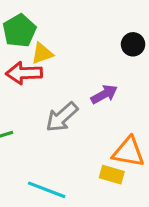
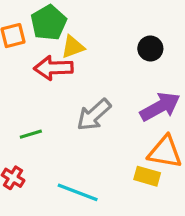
black circle: (133, 44) -> (150, 49), moved
purple arrow: (104, 94) -> (160, 107), moved, size x1.4

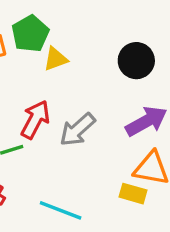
black circle: (150, 49) -> (136, 61), size x1.4
red arrow: (53, 68) -> (35, 120), moved, turned 120

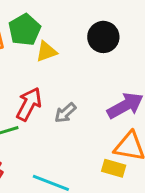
black circle: (136, 61) -> (103, 37), moved
gray arrow: (77, 130) -> (65, 113), size x0.7

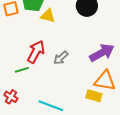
yellow triangle: (46, 52) -> (48, 16), turned 35

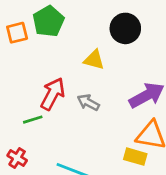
yellow triangle: (48, 16) -> (94, 60), moved
gray arrow: (61, 58) -> (88, 102), turned 70

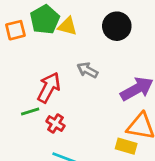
yellow triangle: (94, 60) -> (67, 26), moved
gray arrow: (88, 102) -> (87, 70), moved
red cross: (17, 158) -> (55, 123), moved

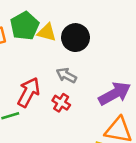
black circle: (117, 26) -> (75, 38), moved
red cross: (55, 123) -> (61, 103), moved

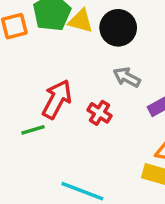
gray arrow: (66, 75) -> (127, 77), moved

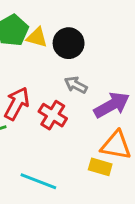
red cross: (99, 113) -> (53, 115), size x1.4

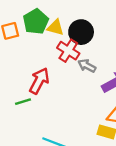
red cross: (53, 115) -> (68, 51), moved

